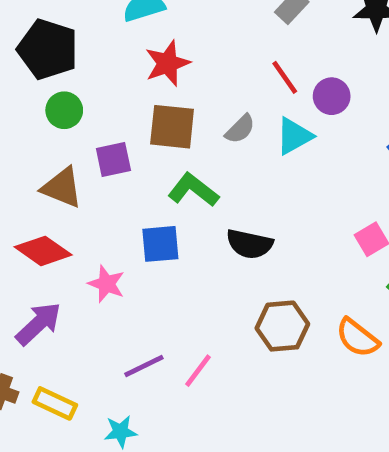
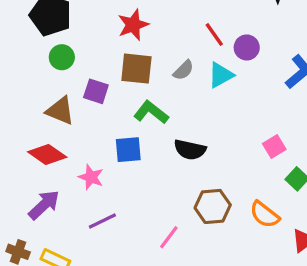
purple square: (113, 160) -> (96, 91), turned 30
purple line: (144, 366) -> (102, 221), moved
pink line: (198, 371) -> (169, 237), moved

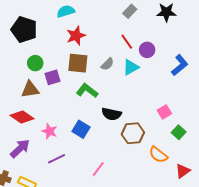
green circle: (62, 57) -> (35, 63), moved
purple square: (96, 91) -> (52, 77), turned -35
brown triangle: (60, 111) -> (30, 90), turned -30
blue square: (128, 150) -> (81, 129), moved, turned 36
brown hexagon: (213, 206) -> (133, 133), moved

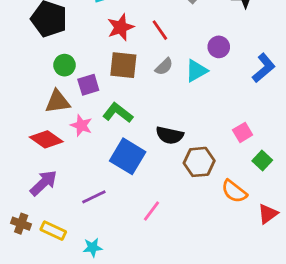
red line: (127, 42) -> (160, 30), moved
green L-shape: (87, 91) -> (118, 113), moved
blue square: (81, 129) -> (128, 156), size x1.4
pink star: (49, 131) -> (81, 125), moved

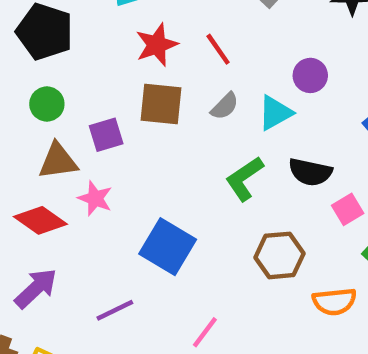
green circle: (64, 65) -> (47, 104), moved
green L-shape: (118, 113) -> (244, 179), moved, turned -72
black semicircle: (170, 135) -> (310, 172), moved
orange semicircle: (234, 191) -> (334, 302), turned -44

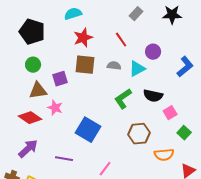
red line: (218, 49) -> (121, 40), moved
gray semicircle: (225, 106) -> (114, 66), turned -128
purple line: (115, 310) -> (64, 159), turned 36

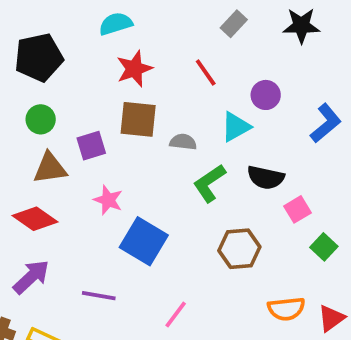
black pentagon: (32, 32) -> (39, 57), turned -30
gray semicircle: (114, 66) -> (183, 142), moved
pink star: (55, 108) -> (108, 200), moved
orange semicircle: (164, 155) -> (286, 309), moved

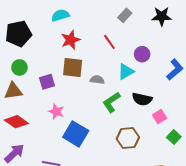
brown triangle: (50, 168) -> (13, 91), moved

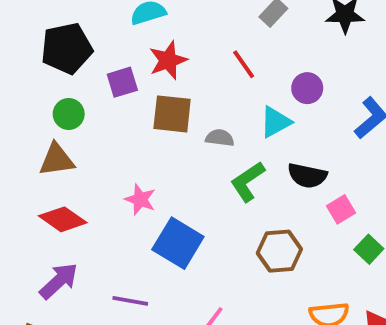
purple square: (47, 82) -> (122, 82), moved

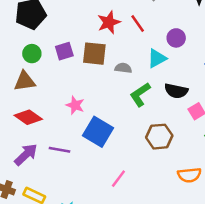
red star: (168, 60) -> (109, 22), moved
purple square: (122, 82) -> (64, 51), moved
purple line: (130, 301) -> (60, 150), moved

